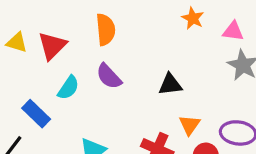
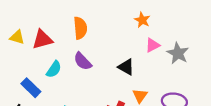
pink triangle: (233, 31) -> (153, 45), moved, turned -35
red triangle: (52, 46) -> (42, 39), turned 30
black triangle: (170, 84) -> (126, 67), turned 36

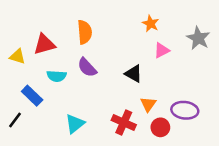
yellow triangle: (17, 37) -> (17, 56), moved
gray star: (178, 53) -> (198, 38), moved
cyan semicircle: (54, 69) -> (57, 76), turned 60

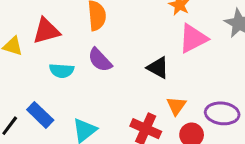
pink triangle: (162, 50) -> (193, 39), size x1.5
blue rectangle: (32, 96) -> (40, 115), moved

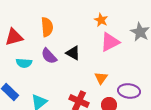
black triangle: (158, 68) -> (73, 53), moved
orange triangle: (176, 106) -> (101, 78), moved

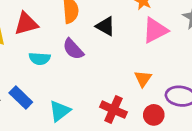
black triangle: (73, 53) -> (105, 26), moved

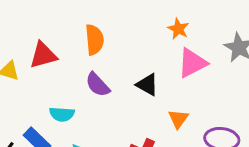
black triangle: (105, 26) -> (147, 85), moved
cyan semicircle: (40, 59) -> (62, 114), moved

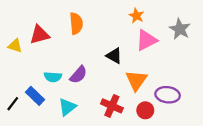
purple semicircle: (98, 85) -> (78, 75), moved, turned -96
orange triangle: (178, 119) -> (136, 80), size x1.5

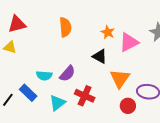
orange star: (136, 16) -> (108, 32), moved
red triangle: (39, 35) -> (17, 24), moved
red cross: (112, 106) -> (85, 96), moved

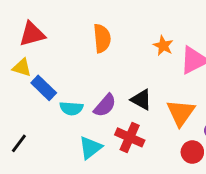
black triangle: (100, 56) -> (141, 100), moved
blue rectangle: (28, 93) -> (44, 88), moved

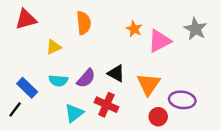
yellow triangle: (22, 68) -> (54, 47), moved, turned -42
blue rectangle: (44, 88) -> (27, 88), moved

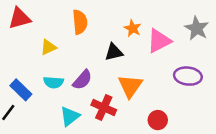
black triangle: (116, 73) -> (114, 52), moved, turned -42
orange triangle: (149, 84) -> (130, 86), moved
purple ellipse: (182, 100) -> (188, 76), moved

